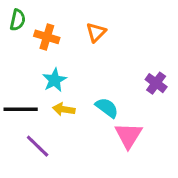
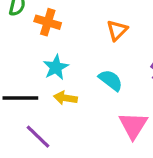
orange triangle: (96, 32) -> (117, 30), moved
cyan semicircle: (107, 108) -> (111, 80), moved

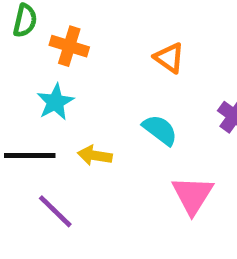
orange triangle: (117, 30) -> (169, 58), turned -40
cyan star: (56, 67) -> (55, 102), moved

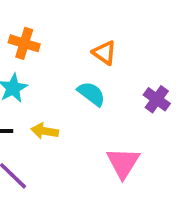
cyan semicircle: (160, 130) -> (91, 94), moved

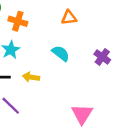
orange triangle: (104, 53) -> (69, 18), moved, turned -42
pink triangle: (123, 163) -> (82, 114), moved

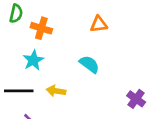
purple cross: (102, 57) -> (136, 99), moved

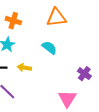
orange triangle: (99, 24) -> (56, 18), size x1.5

